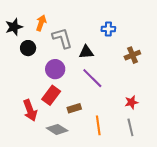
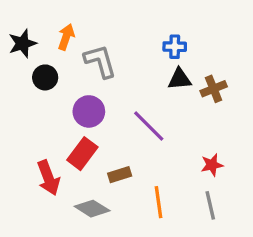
black triangle: (86, 52) -> (180, 79), moved

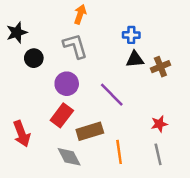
orange arrow: (66, 37) -> (80, 14), moved
brown rectangle: (120, 175) -> (90, 131), size x1.5
red arrow: (48, 178) -> (22, 134), moved
gray diamond: (92, 209) -> (69, 157), turned 30

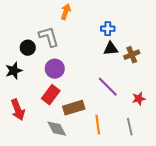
black star: (17, 33) -> (14, 71), moved
gray L-shape: (75, 46) -> (49, 37), moved
purple line: (112, 95) -> (108, 87), moved
red star: (159, 124) -> (139, 99), moved

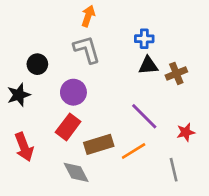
gray L-shape: (49, 37) -> (87, 49), moved
orange line: (98, 125) -> (134, 151), moved, turned 66

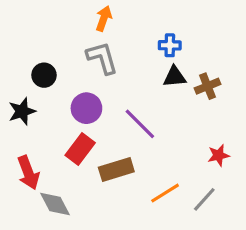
purple line: (144, 116) -> (140, 124), moved
orange line: (134, 151) -> (165, 193), moved
gray line: (174, 170) -> (204, 199), turned 55
gray diamond: (76, 172) -> (55, 204), moved

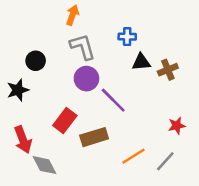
orange arrow: (104, 19) -> (72, 15), moved
blue cross: (170, 45) -> (127, 37), moved
purple circle: (86, 108) -> (86, 79), moved

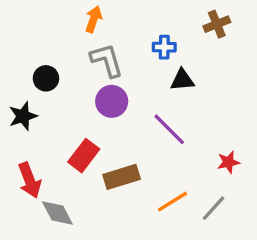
brown cross: (168, 70) -> (217, 24), moved
purple line: (113, 100) -> (169, 129), moved

